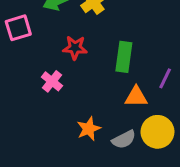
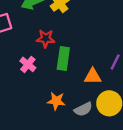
green rectangle: (124, 57) -> (63, 59), moved
orange star: (89, 129) -> (56, 101), turned 30

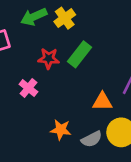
green rectangle: (63, 59) -> (80, 54), moved, turned 30

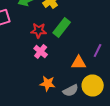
pink cross: (28, 88) -> (41, 52), moved

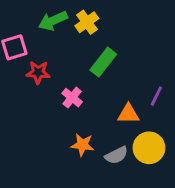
red star: (39, 30) -> (38, 72), moved

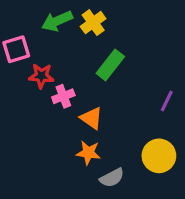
pink cross: (72, 98) -> (63, 96), moved, turned 30
orange triangle: (128, 114) -> (92, 118), moved, turned 35
gray semicircle: (116, 155) -> (112, 178), moved

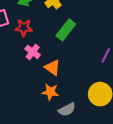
red star: (41, 76) -> (24, 28), moved
pink cross: (63, 96) -> (33, 52), turned -32

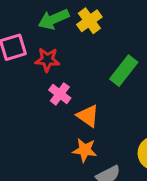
green rectangle: (66, 30) -> (124, 71), moved

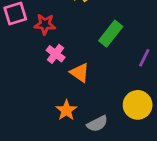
orange star: (85, 150) -> (66, 110), moved, turned 30

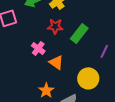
red star: (45, 24) -> (55, 26), moved
yellow circle: (138, 105) -> (88, 78), moved

